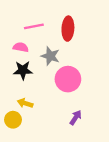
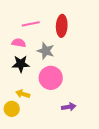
pink circle: (68, 79) -> (51, 78), moved
purple arrow: (76, 118) -> (69, 107), turned 48

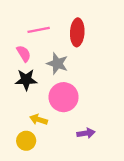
pink semicircle: (19, 43) -> (24, 54), turned 48
yellow arrow: (23, 94) -> (39, 120), moved
yellow circle: (12, 109) -> (26, 141), moved

